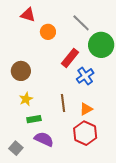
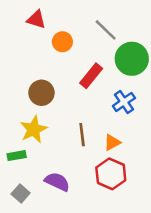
brown circle: (21, 71) -> (41, 93), moved
blue cross: (85, 76) -> (124, 102), moved
yellow star: (26, 99) -> (34, 129), size x1.5
green rectangle: (34, 119) -> (17, 156), moved

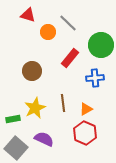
gray line: (106, 30) -> (68, 23), moved
blue cross: (124, 102) -> (95, 78), turned 30
yellow star: (34, 129) -> (35, 108), moved
gray square: (21, 193) -> (16, 148), size x1.6

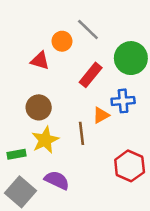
red triangle: (28, 15) -> (40, 61), moved
brown circle: (32, 71) -> (39, 107), moved
orange triangle: (86, 109) -> (101, 115), moved
red hexagon: (85, 133) -> (130, 166), moved

